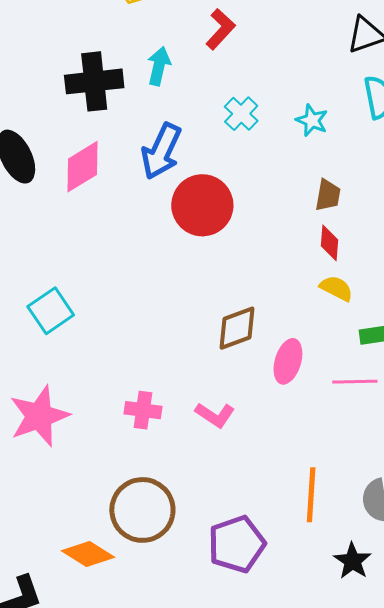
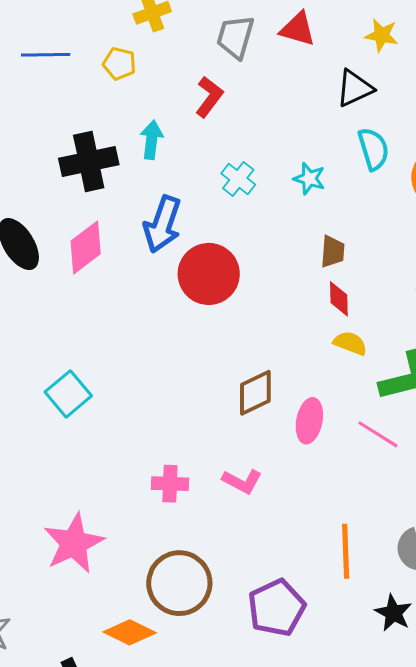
pink line: (355, 382) -> (378, 434), turned 39
pink star: (39, 416) -> (74, 543), moved

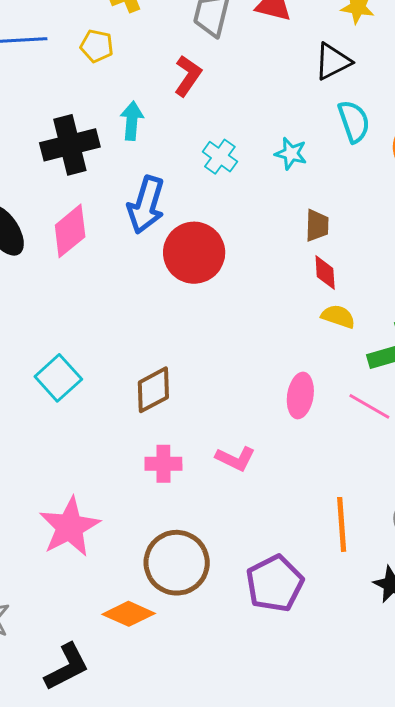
brown diamond: (255, 393) -> (153, 390), moved

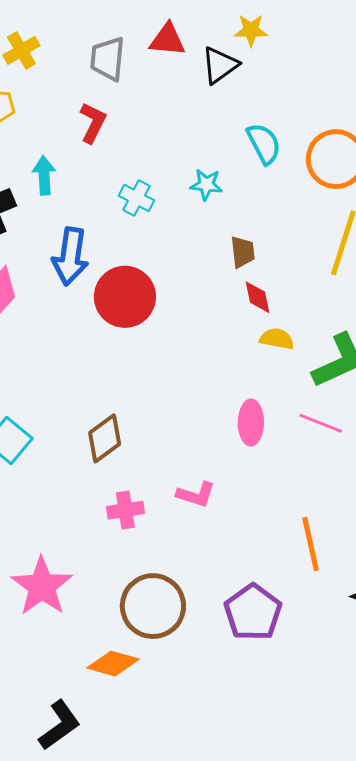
black triangle: (333, 61) -> (220, 65), moved

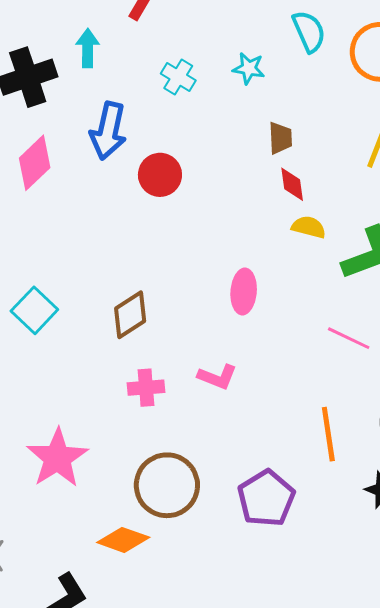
red circle: (125, 297) -> (160, 175), size x0.7
pink ellipse: (251, 423) -> (244, 291), moved
pink line: (321, 423) -> (349, 338), moved

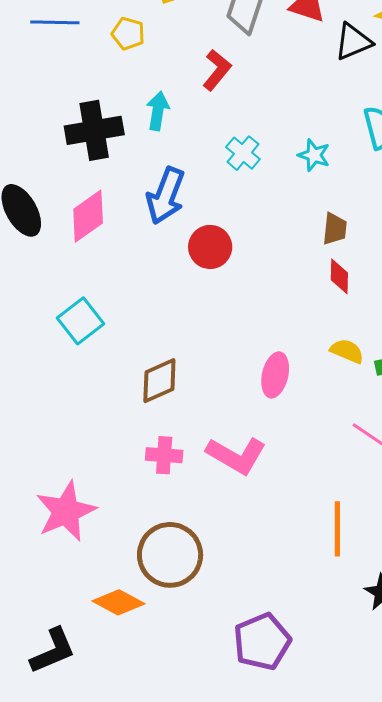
yellow semicircle: (309, 227) -> (347, 351), moved
cyan square: (34, 310) -> (81, 321), moved
pink L-shape: (217, 377) -> (236, 455), size x1.5
purple pentagon: (266, 498) -> (262, 642), moved

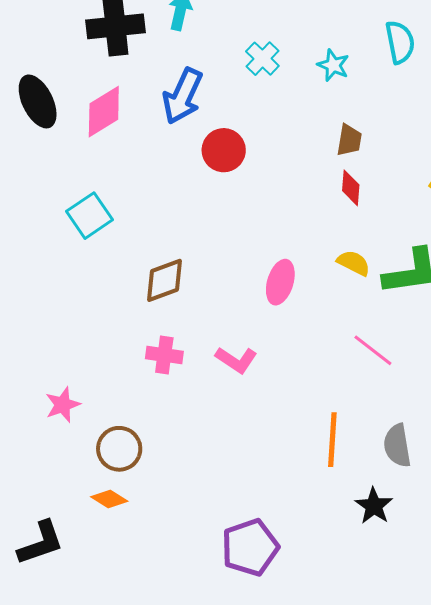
pink L-shape: (236, 455) -> (236, 360), size x0.7
pink star: (66, 511) -> (63, 405), size x0.6
brown circle: (170, 555) -> (119, 449), moved, size x0.7
orange diamond: (118, 602) -> (109, 499), size x0.7

